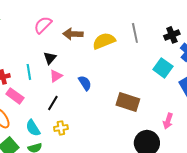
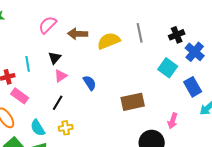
cyan line: (29, 72) -> (28, 64), moved
brown rectangle: (128, 102) -> (133, 102), turned -30

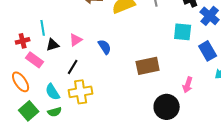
black triangle: (55, 58) -> (53, 45), moved, turned 32
cyan square: (168, 68) -> (183, 32), turned -30
yellow cross: (66, 128) -> (81, 92), size x1.6

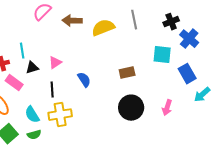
blue semicircle: (105, 47) -> (84, 80), moved
brown rectangle: (148, 66) -> (127, 73), moved, size x0.7
black line: (73, 67) -> (52, 90), turned -35
black circle: (167, 107) -> (131, 108), moved

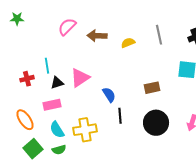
yellow semicircle: (103, 28) -> (128, 43), size x0.6
pink triangle: (55, 63) -> (80, 78), size x1.5
pink rectangle: (14, 83) -> (52, 105), moved, turned -48
black line: (52, 90) -> (120, 116), moved

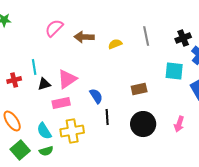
pink rectangle: (52, 105) -> (61, 103), moved

